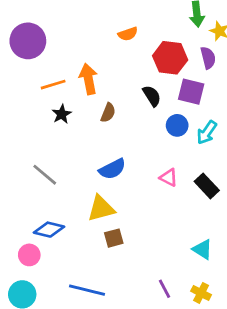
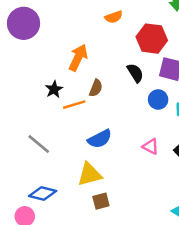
orange arrow: (88, 79) -> (78, 58), turned 36
orange line: (53, 85) -> (74, 105), moved

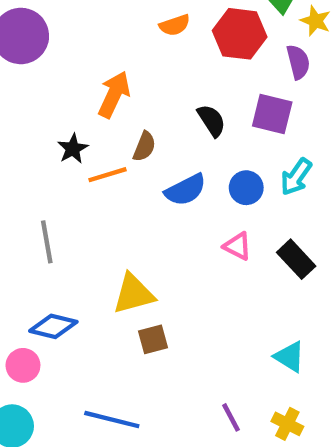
red hexagon: (152, 39) -> (240, 34), moved
blue circle: (158, 100) -> (246, 188), moved
blue semicircle: (100, 139) -> (186, 190), moved
gray line: (39, 144) -> (47, 242), turned 40

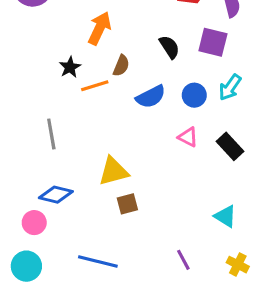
yellow cross: (287, 424) -> (238, 265), moved

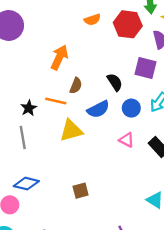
black semicircle: (169, 47) -> (115, 82), moved
black star: (70, 67) -> (29, 108), moved
orange line: (95, 86) -> (56, 101), turned 30
yellow triangle: (113, 171) -> (71, 130), moved

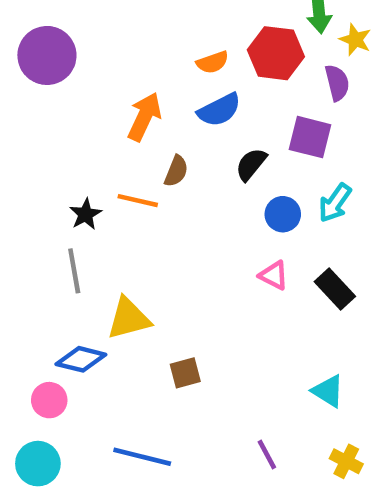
orange semicircle: (92, 20) -> (212, 62), moved
black semicircle: (115, 82) -> (251, 164), turned -108
blue semicircle: (98, 109) -> (219, 110), moved
yellow triangle: (71, 130) -> (129, 318), moved

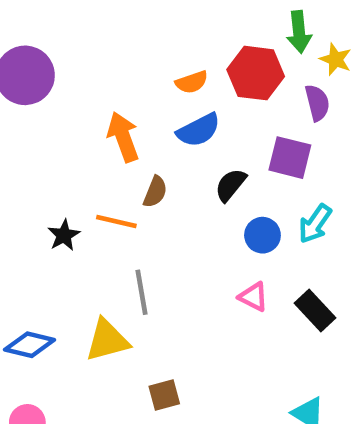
orange arrow: (144, 117) -> (123, 137), turned -45
gray line: (74, 271) -> (141, 292), moved
blue diamond: (81, 359) -> (30, 345), moved

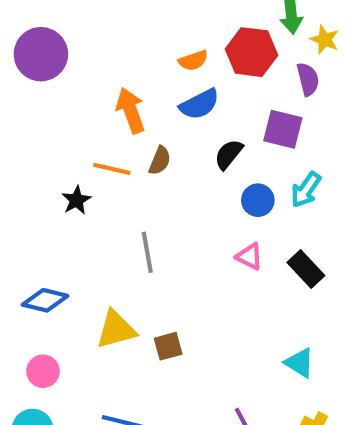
orange line: (116, 221) -> (112, 169), moved
yellow triangle: (107, 340) -> (116, 329), moved

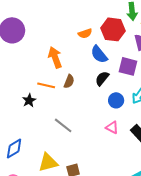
blue semicircle: (199, 104) -> (99, 54), moved, turned 78
gray line: (147, 252) -> (63, 125), turned -42
blue diamond: (45, 300) -> (14, 148), turned -45

